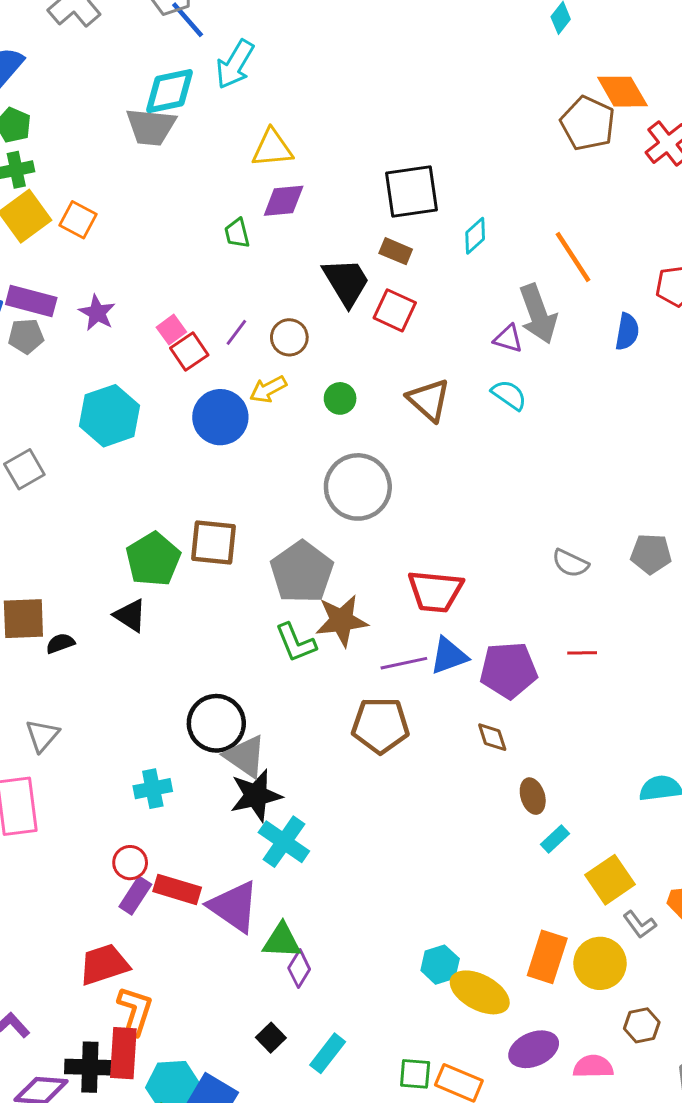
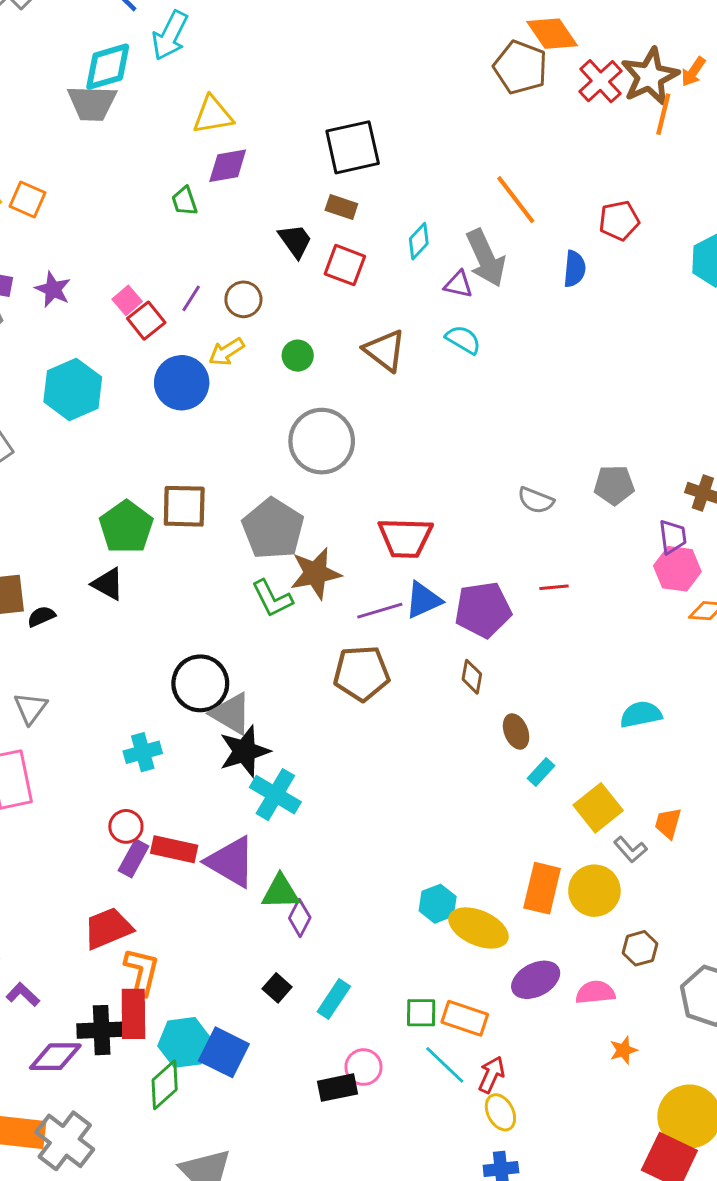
cyan diamond: (475, 236) -> (419, 241), moved
black trapezoid: (346, 282) -> (295, 241), size x0.7
brown diamond: (492, 737) -> (472, 677), turned 32

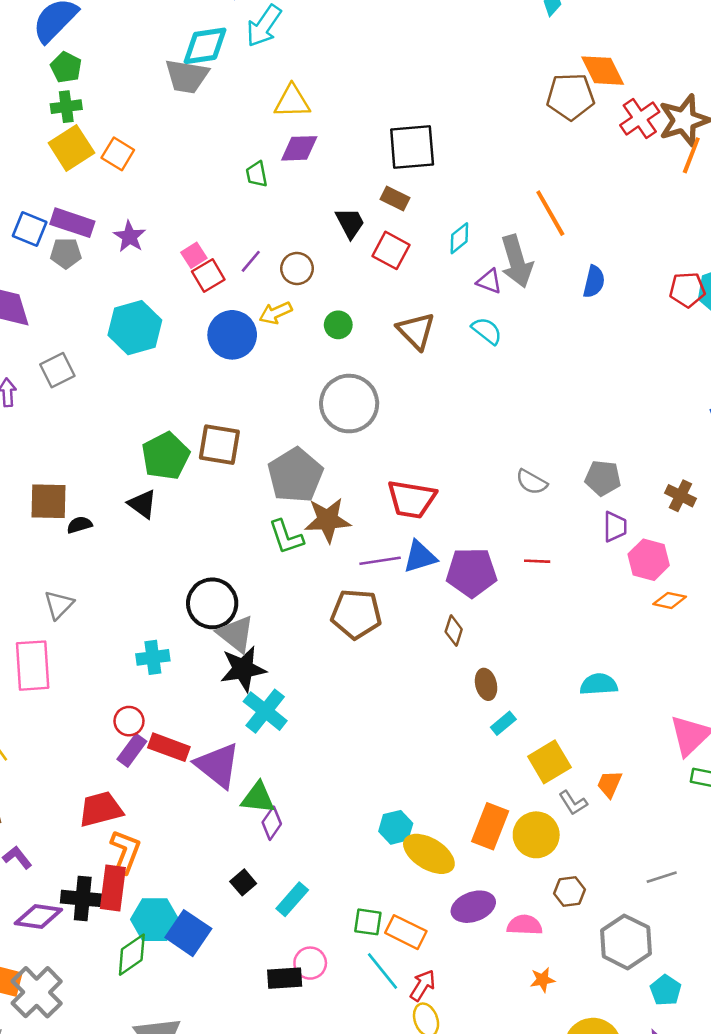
brown pentagon: (520, 67) -> (570, 97), turned -30
red pentagon: (619, 221) -> (687, 290), moved
purple trapezoid: (673, 537) -> (615, 527), moved

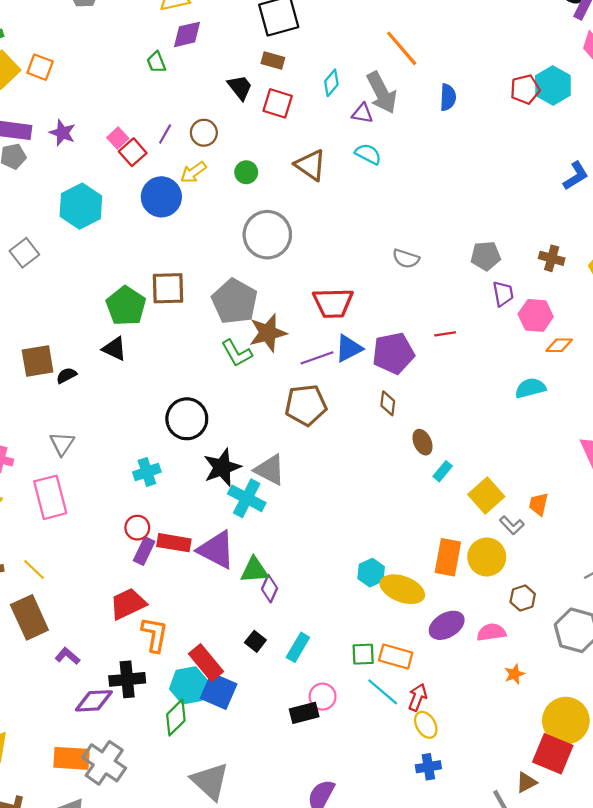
gray semicircle: (532, 482) -> (406, 259), moved
gray triangle: (236, 634) -> (270, 470), moved
cyan semicircle: (599, 684) -> (530, 388), moved
red rectangle: (113, 888) -> (206, 663), moved, turned -36

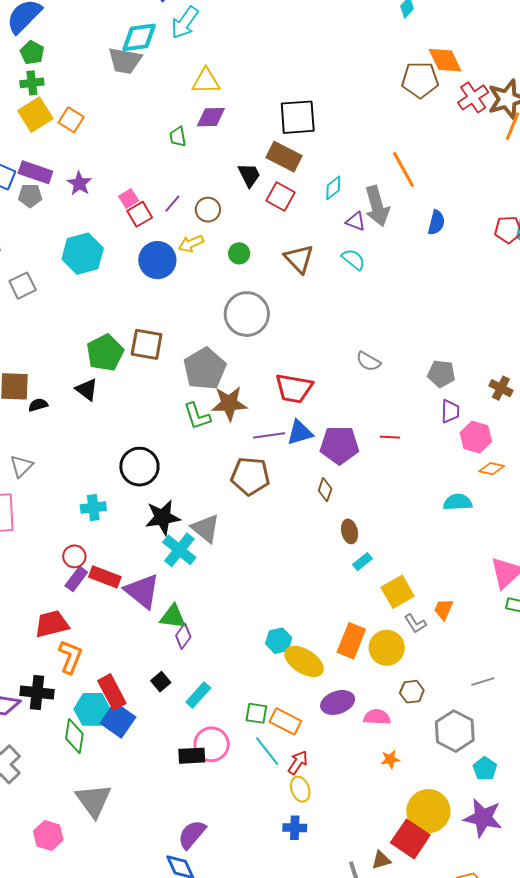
brown rectangle: (273, 60) -> (284, 157), size x1.6
pink circle: (323, 697) -> (212, 744), size x1.4
green diamond: (176, 717) -> (74, 736), turned -48

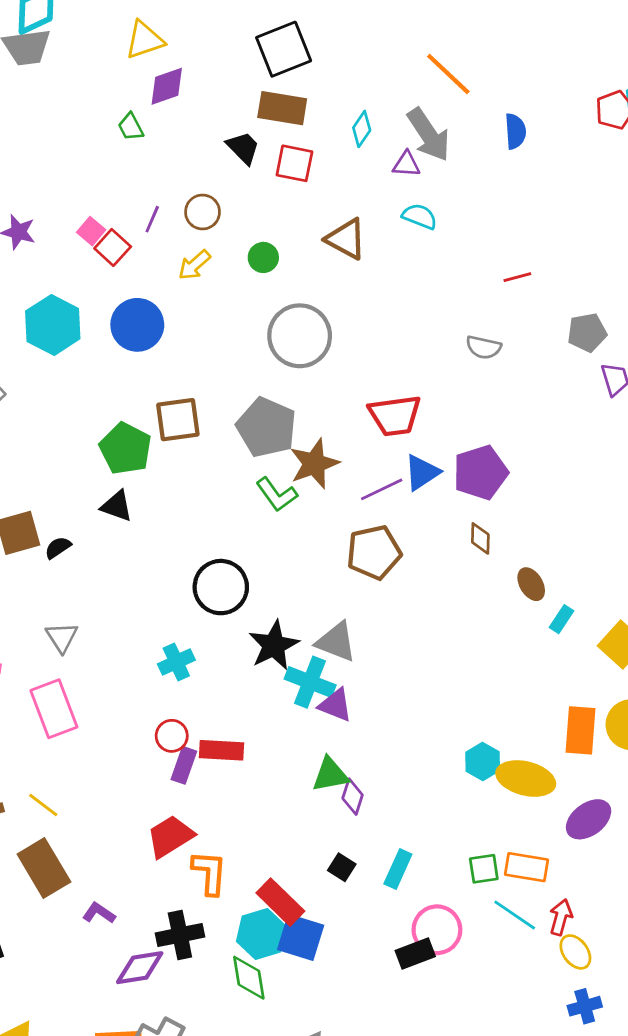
blue circle: (157, 260) -> (137, 325), moved
red line: (390, 437) -> (517, 277), moved
purple triangle: (142, 591) -> (336, 705), moved, size x0.7

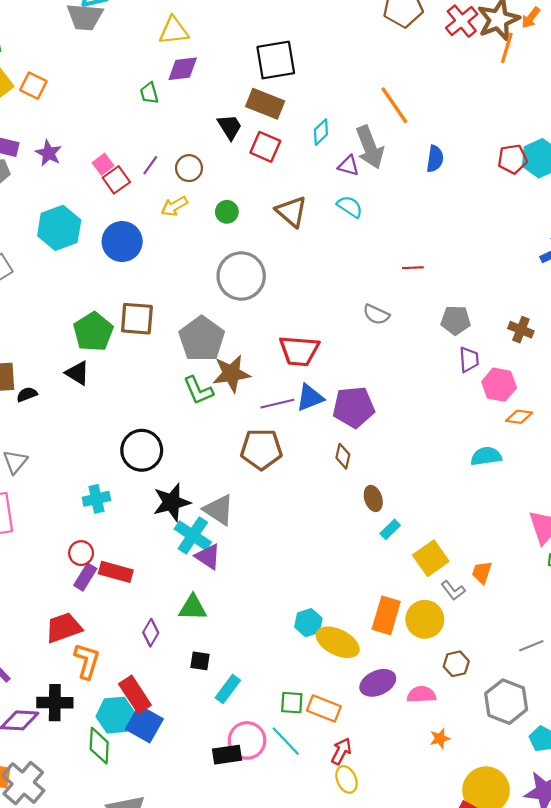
purple diamond: (353, 797) -> (151, 633), moved
black square: (342, 867) -> (200, 661), moved, turned -36
cyan line: (515, 915) -> (286, 741), moved

